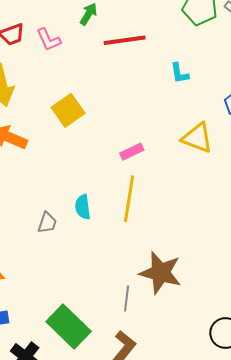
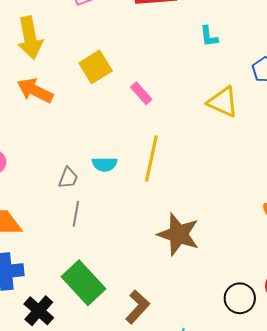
pink rectangle: (132, 152) -> (141, 93), moved, turned 70
cyan semicircle: (83, 207) -> (105, 164), turned -85
gray line: (127, 299) -> (76, 214), moved

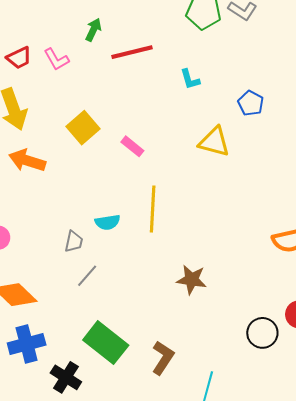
gray line: (76, 214) -> (87, 276), turned 40
brown star: (178, 234) -> (192, 280), size x0.7

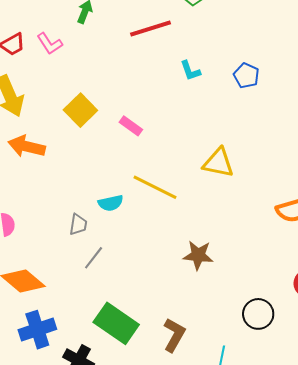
red line: (132, 52) -> (151, 28), moved
cyan L-shape: (190, 79) -> (190, 71), moved
yellow triangle: (214, 142) -> (218, 163), moved
yellow line: (153, 209) -> (155, 187), turned -63
black circle: (262, 333) -> (258, 314), moved

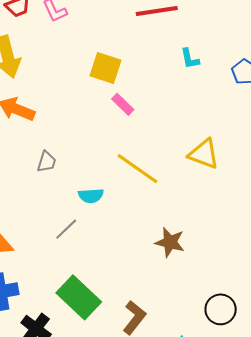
yellow square: (80, 110) -> (106, 68), moved, turned -36
cyan semicircle: (111, 203) -> (91, 196), moved
gray trapezoid: (78, 224) -> (47, 162), moved

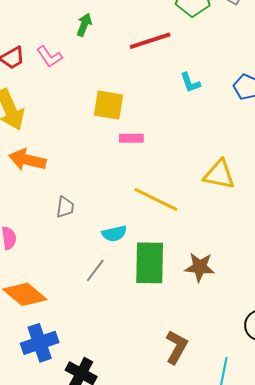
pink rectangle: (123, 104) -> (131, 138), turned -35
green rectangle: (79, 297) -> (150, 263), moved, turned 57

